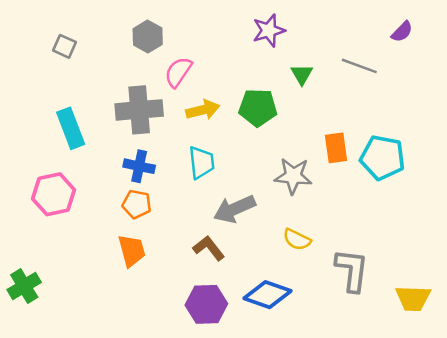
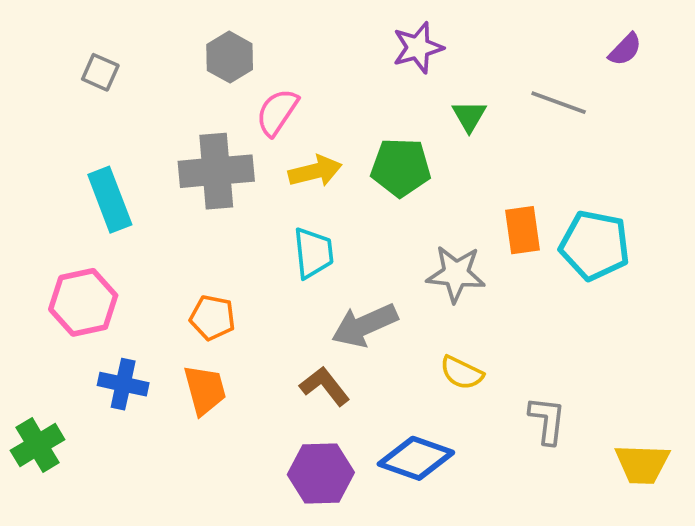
blue cross: (139, 166) -> (123, 384), moved
gray L-shape: (352, 270) -> (547, 420), size x0.7

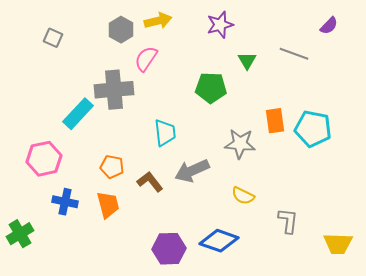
yellow arrow: (315, 171) -> (158, 21), moved
cyan rectangle: (110, 200) -> (78, 114), moved, turned 64
brown L-shape: (325, 386) -> (150, 182), moved

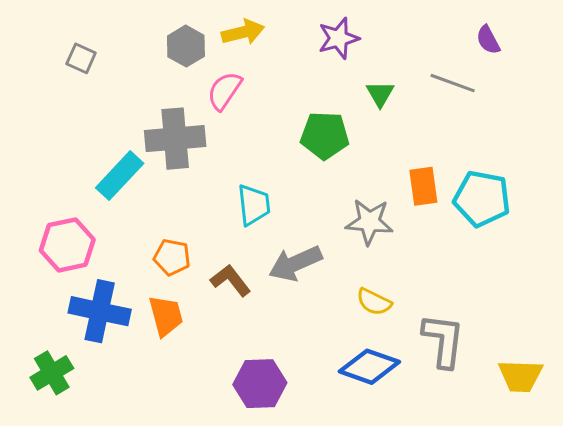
purple semicircle: (329, 26) -> (488, 40), moved, turned 108
blue cross: (65, 202) -> (100, 311), size x1.5
gray L-shape: (288, 221) -> (443, 340), size x1.4
green cross: (20, 234) -> (52, 373), moved
blue diamond: (219, 241) -> (369, 367), moved

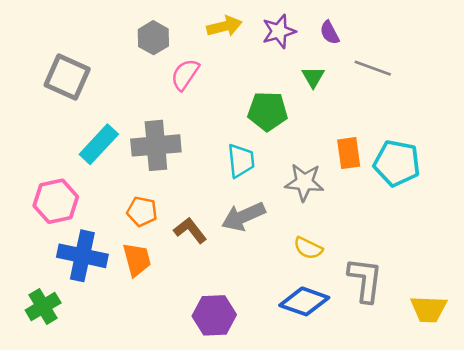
yellow arrow: (243, 32) -> (224, 26), moved
purple semicircle: (488, 40) -> (330, 33), moved
gray square: (81, 58) -> (67, 77), moved, size x1.8
gray cross: (175, 139) -> (156, 145), moved
cyan trapezoid: (254, 205) -> (241, 161), moved

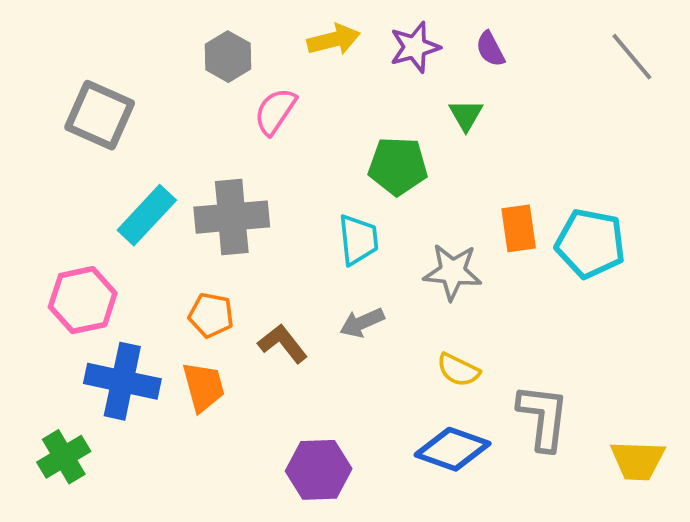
gray line: (373, 68) -> (632, 57), moved, turned 30
gray arrow: (243, 216) -> (362, 323), size x0.7

